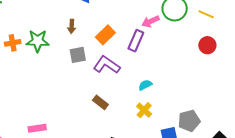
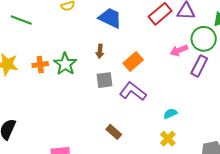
green star: (38, 41) -> (65, 64), turned 30
purple rectangle: (136, 41) -> (199, 66), moved
brown rectangle: (100, 102) -> (114, 132), moved

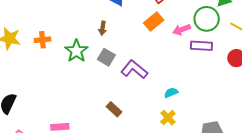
orange rectangle: (133, 61) -> (154, 22), moved
green star: (65, 64) -> (76, 51), moved
purple rectangle: (199, 66) -> (201, 46), turned 65
gray square: (105, 80) -> (106, 57), turned 36

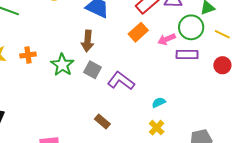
brown arrow: (103, 28) -> (88, 41), size x1.5

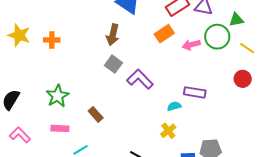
purple rectangle: (187, 54) -> (195, 92), moved
green star: (62, 65) -> (58, 96), moved
brown rectangle: (102, 121) -> (96, 114), moved

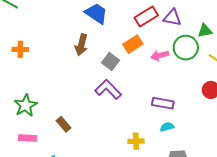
gray square: (113, 64) -> (111, 61), moved
cyan semicircle: (174, 106) -> (167, 127), moved
yellow cross: (168, 131) -> (136, 141), turned 35

